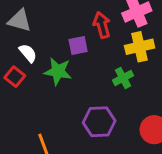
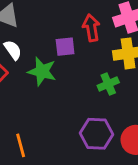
purple hexagon: (99, 122) -> (96, 134), moved

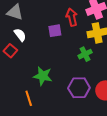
green star: (42, 71) -> (43, 76), moved

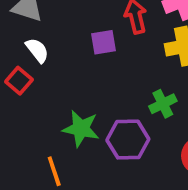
green cross: (85, 54) -> (163, 104), moved
purple hexagon: (79, 88) -> (128, 140), moved

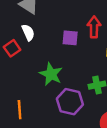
green star: (81, 129) -> (51, 74), moved

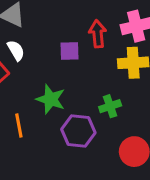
orange line: (20, 110) -> (19, 126), moved

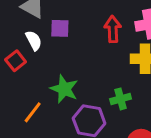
purple square: (69, 51) -> (60, 28), moved
orange line: (19, 126) -> (33, 112), turned 45

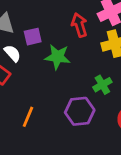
green star: (64, 89) -> (57, 57), moved

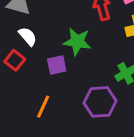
purple square: (33, 37) -> (57, 65), moved

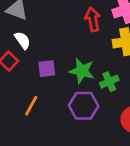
green star: (77, 42) -> (82, 71), moved

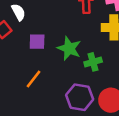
orange line: (31, 106) -> (34, 79), moved
purple hexagon: (84, 106) -> (80, 97), moved

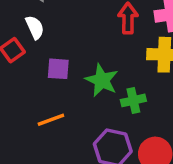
orange line: (34, 79) -> (51, 120), turned 30

